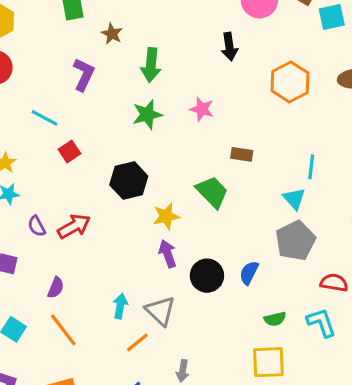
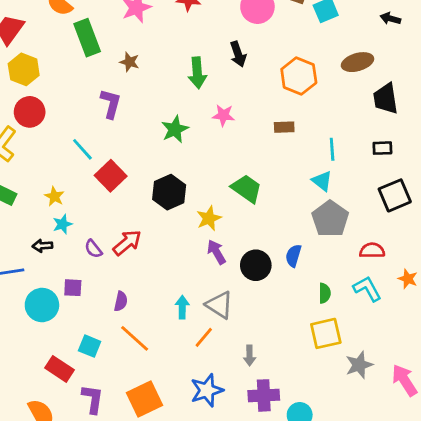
green arrow: (151, 65) -> (197, 73), moved
cyan line: (45, 118) -> (82, 149), turned 30
red square: (69, 152) -> (111, 176), size x1.5
brown rectangle: (242, 154) -> (284, 127), moved
green semicircle: (275, 319) -> (325, 293), turned -66

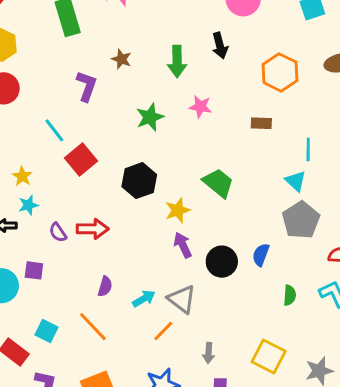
brown star: (129, 62) -> (121, 59), moved
red arrow: (127, 243) -> (93, 229), turned 36
purple semicircle: (121, 301) -> (105, 286), moved
cyan arrow: (182, 307) -> (144, 299), turned 55
yellow square: (326, 333) -> (269, 356), moved, turned 36

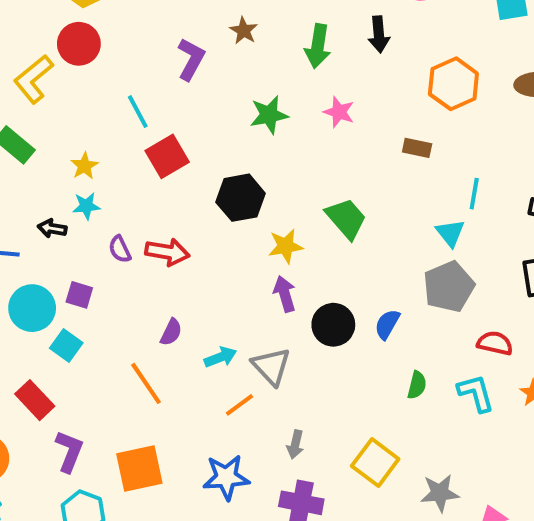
cyan square: (47, 331) -> (66, 345), moved

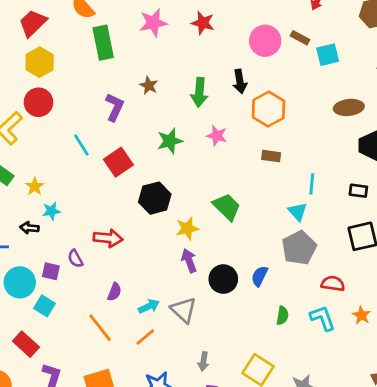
orange hexagon: (453, 84) -> (268, 109), moved
red square: (167, 156) -> (118, 162), moved
yellow star: (84, 166) -> (35, 186), moved
purple semicircle: (120, 249) -> (75, 259), moved
orange line: (239, 405) -> (145, 337), moved

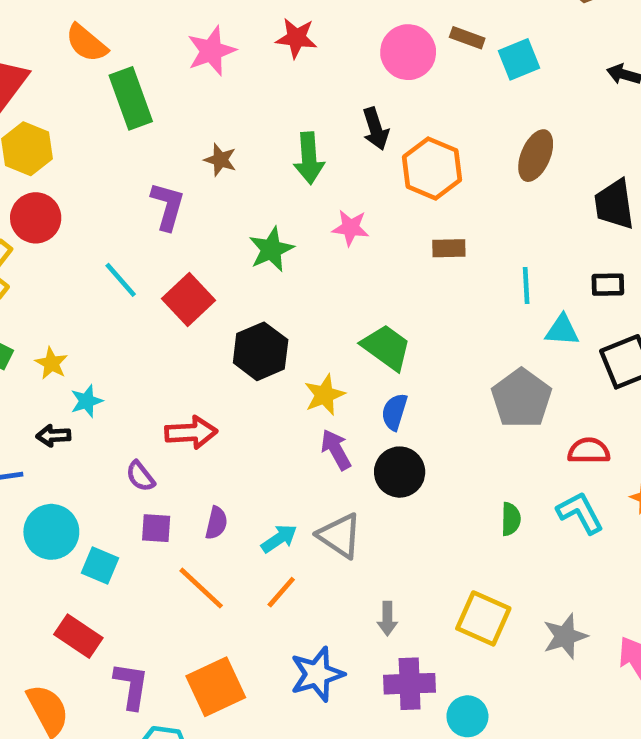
brown ellipse: (349, 107) -> (536, 156), moved, turned -52
cyan triangle: (298, 212) -> (562, 330), moved, turned -35
purple square: (51, 271) -> (156, 528), moved
blue semicircle: (259, 276) -> (394, 412), moved

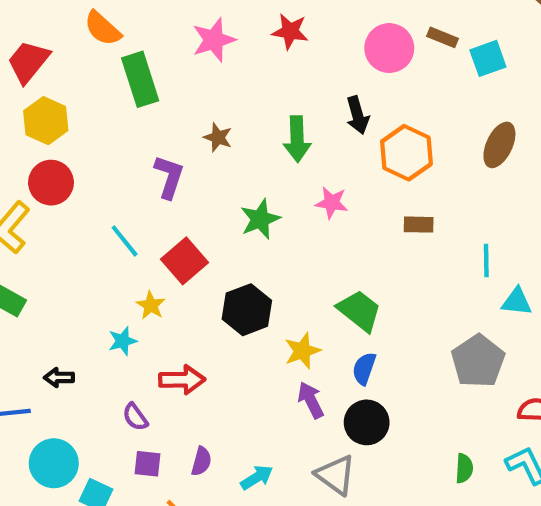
yellow star: (51, 363) -> (151, 305), moved
cyan star: (87, 401) -> (123, 341), moved
gray triangle: (340, 536) -> (336, 475), moved

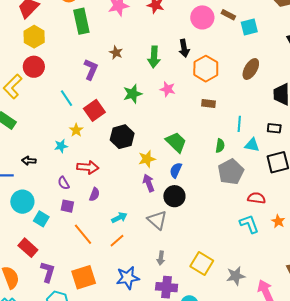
purple semicircle: (201, 461) -> (94, 194), moved
green semicircle: (464, 468) -> (220, 146), moved

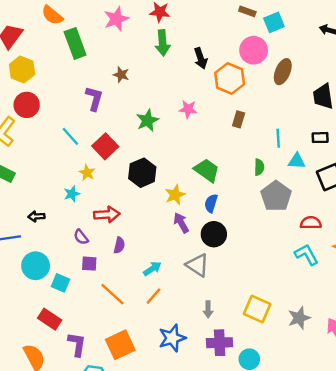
pink circle: (202, 17) -> (254, 50), moved
green arrow: (154, 57) -> (163, 43), moved
brown rectangle: (208, 104) -> (239, 119), turned -72

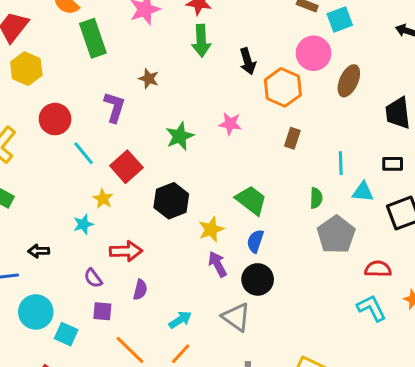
red circle: (27, 105) -> (55, 119), moved

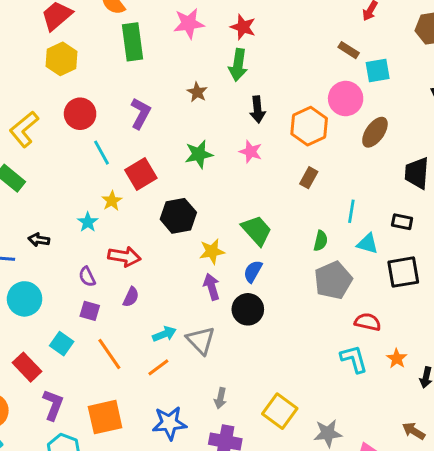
black arrow: (248, 61) -> (258, 110), moved
brown star: (149, 79) -> (197, 92), moved
cyan star: (83, 224) -> (88, 222), turned -30
gray triangle: (236, 317) -> (201, 340), moved
cyan square: (66, 334) -> (62, 344), moved

